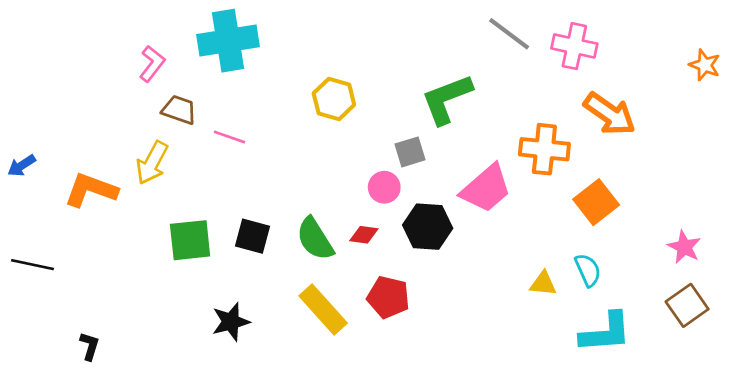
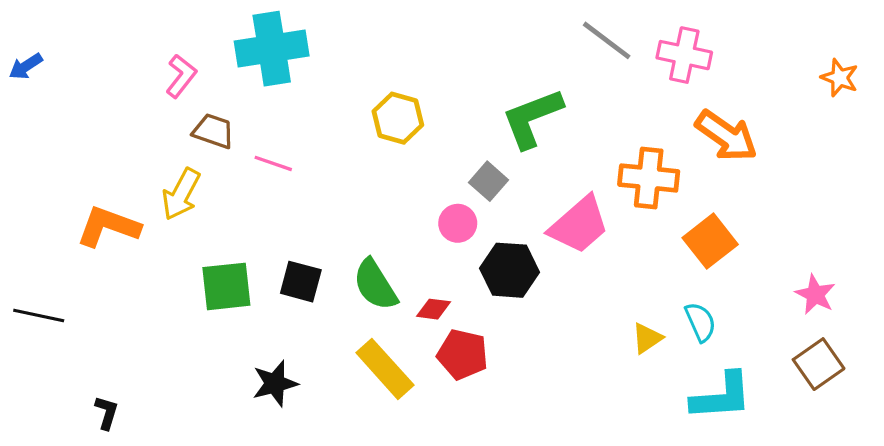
gray square: (410, 152) -> (488, 181), turned -32
blue arrow: (22, 166) -> (26, 66), moved
red diamond: (364, 235) -> (433, 309), moved
yellow triangle: (543, 284) -> (647, 338), turned -40

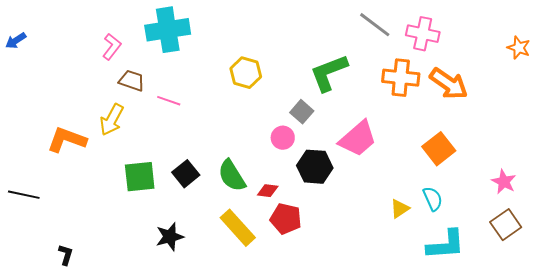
orange cross: (649, 178) -> (401, 78), moved
black square: (301, 282) -> (186, 174), turned 36

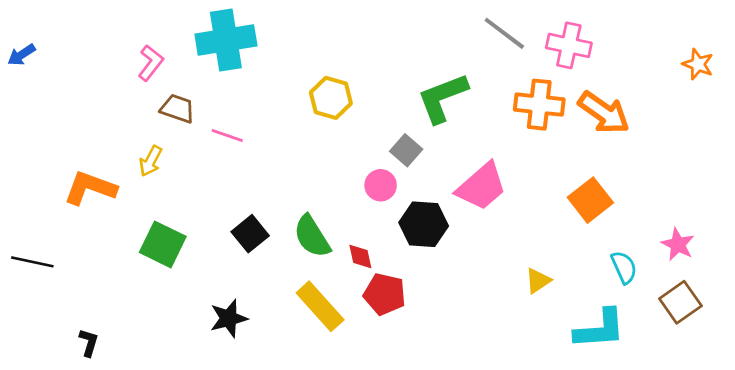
yellow arrow: (112, 120) -> (151, 161), size x0.7
green square: (140, 177) -> (163, 244), moved, turned 32
red diamond: (268, 191) -> (360, 257), turned 70
cyan semicircle: (433, 199) -> (624, 267), moved

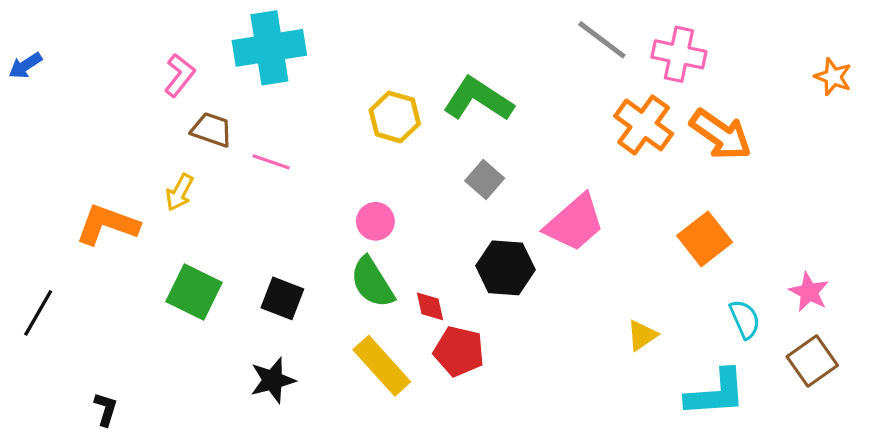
green L-shape: (442, 98) -> (478, 99), moved, turned 54
orange cross: (539, 105) -> (644, 125), turned 30
pink circle: (381, 185) -> (375, 221), moved
black square: (250, 234) -> (282, 298), moved, turned -30
black line: (32, 262) -> (38, 313), turned -72

